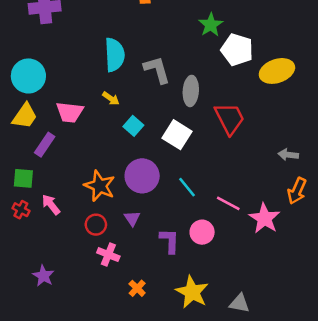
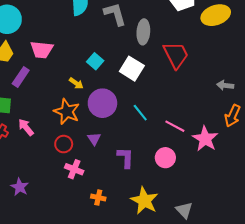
yellow arrow: (111, 98) -> (76, 83), moved
pink circle: (202, 232) -> (165, 158), moved
orange cross: (137, 288) -> (98, 198), turned -32
gray triangle: (239, 303) -> (184, 210), turned 36

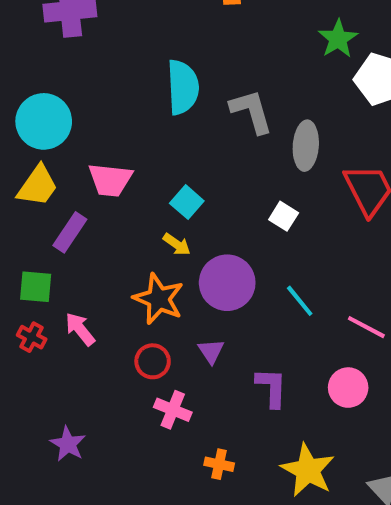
cyan square: (95, 61) -> (187, 202), moved
white square: (132, 69) -> (284, 216), size x0.6

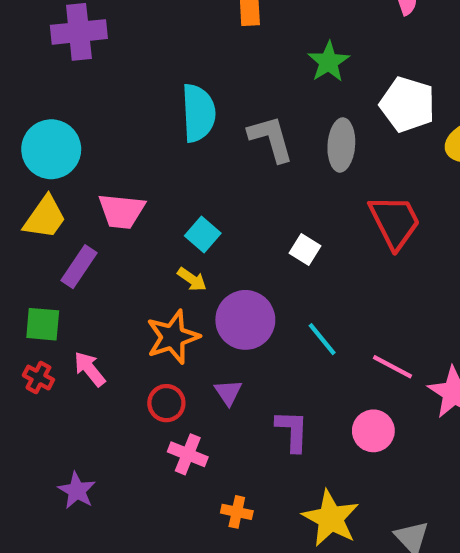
green star: (338, 39) -> (329, 62), moved
gray ellipse: (306, 146) -> (341, 145), moved
orange star: (159, 299) -> (173, 337), turned 30

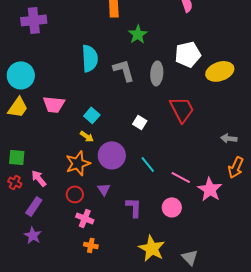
green star: (329, 62) -> (138, 34), moved
white pentagon: (407, 104) -> (188, 54), turned -30
purple rectangle: (79, 267) -> (34, 206), moved
orange cross: (237, 512) -> (91, 245), moved

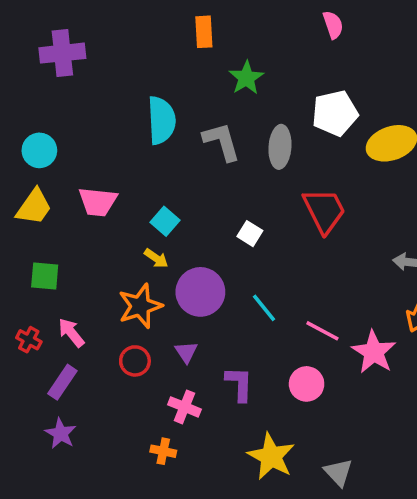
cyan circle: (21, 75) -> (39, 150), size x0.7
green square: (17, 157) -> (45, 276), moved
pink cross: (85, 218) -> (184, 407), moved

